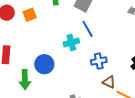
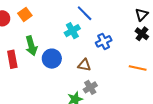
green arrow: (25, 80) -> (31, 46), moved
brown triangle: (109, 82) -> (84, 65), moved

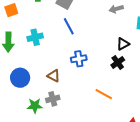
cyan cross: (72, 31) -> (35, 37), moved
blue circle: (52, 59) -> (20, 78), moved

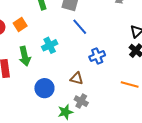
gray cross: (53, 99) -> (81, 101), turned -32

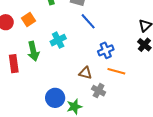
orange line: (130, 84) -> (116, 71), moved
blue circle: (44, 88) -> (55, 98), moved
gray cross: (81, 101) -> (99, 91), moved

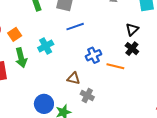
orange square: (28, 19) -> (15, 34), moved
blue line: (88, 21) -> (75, 27), turned -66
orange line: (116, 71) -> (115, 66), moved

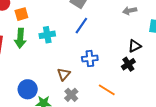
blue line: (75, 27) -> (81, 26), turned -54
orange line: (115, 66) -> (107, 90), moved
brown triangle: (74, 78) -> (64, 74), turned 40

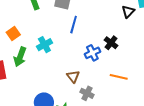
green arrow: (20, 38) -> (20, 57), turned 36
black triangle: (135, 46) -> (128, 12), moved
black cross: (128, 64) -> (111, 43), moved

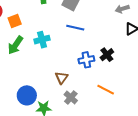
blue line: (74, 25) -> (75, 28), turned 72

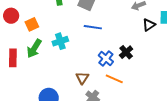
blue cross: (86, 60) -> (106, 59), turned -35
orange line: (106, 90) -> (114, 79), moved

